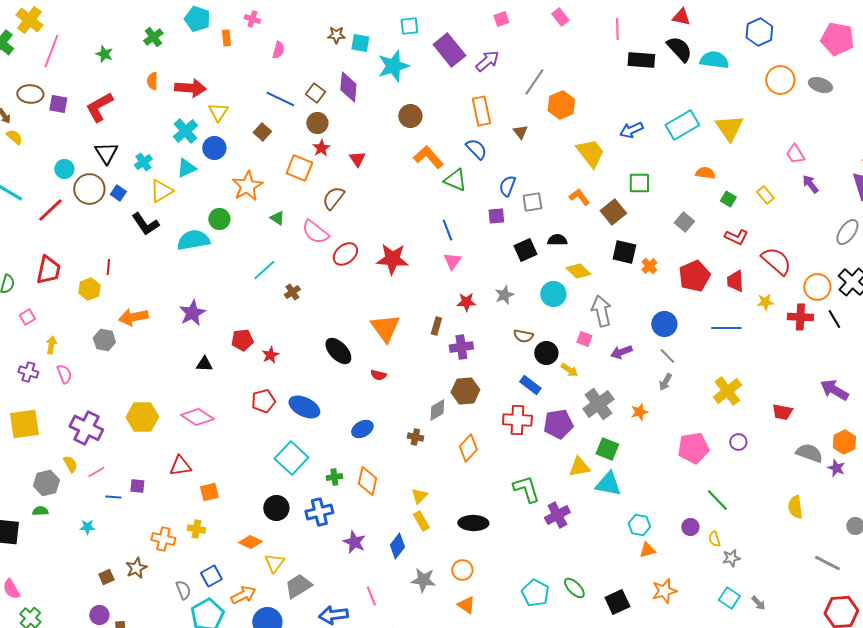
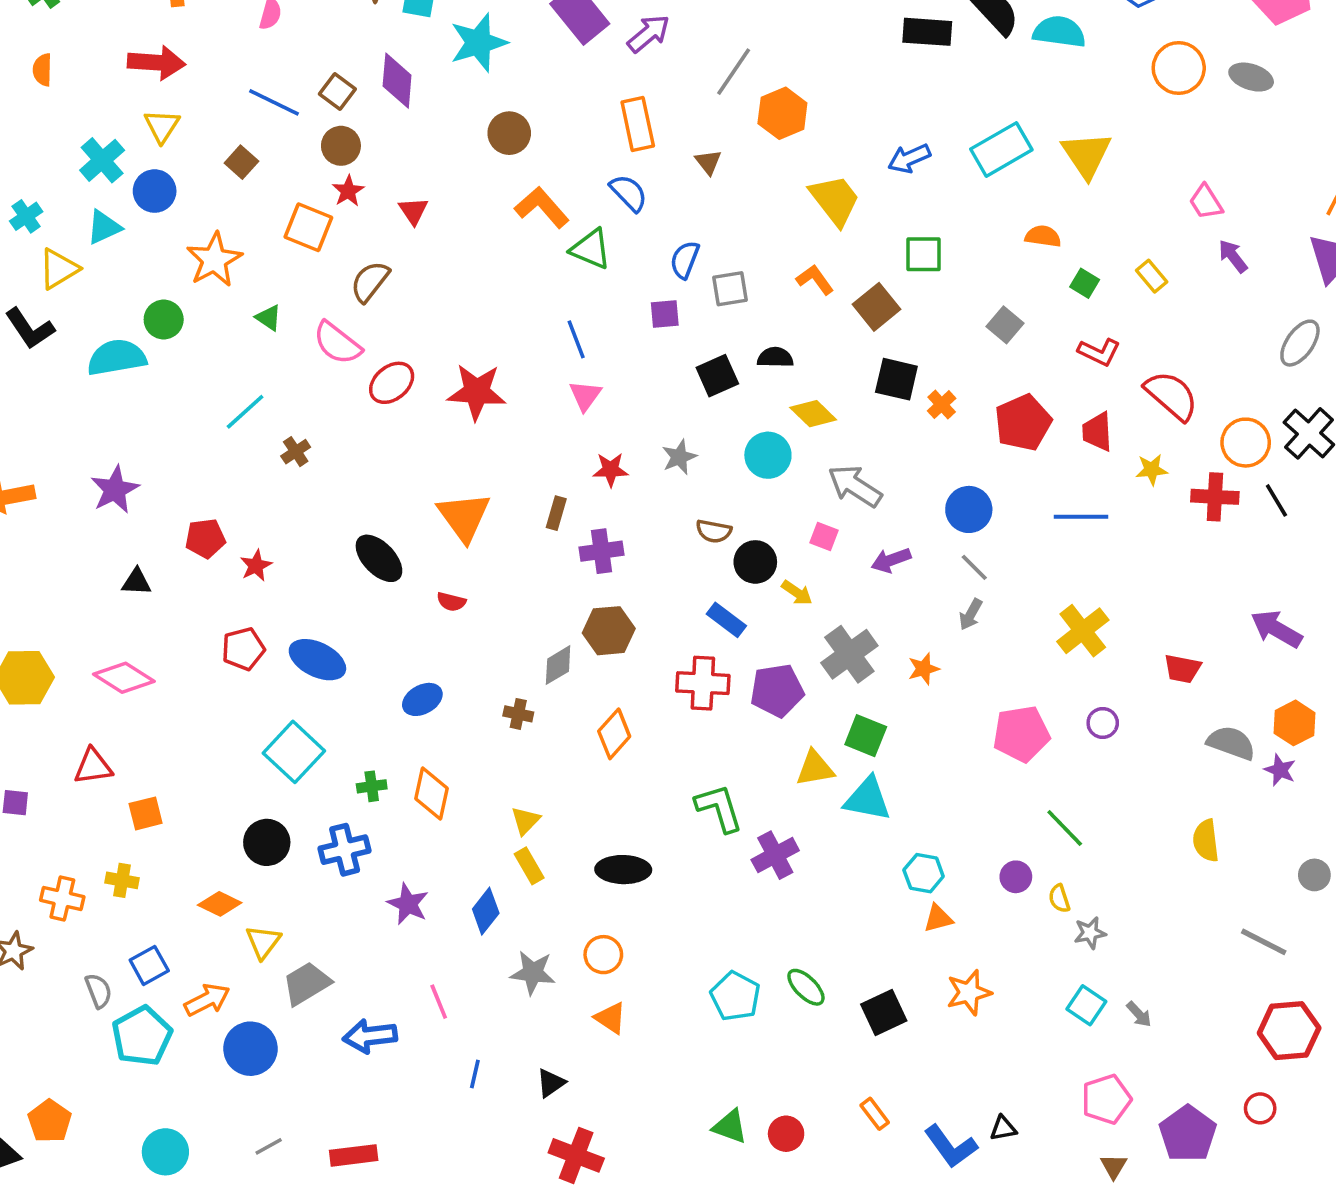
red arrow: (190, 88) -> (156, 63), moved
gray arrow: (601, 311) -> (855, 486), turned -44

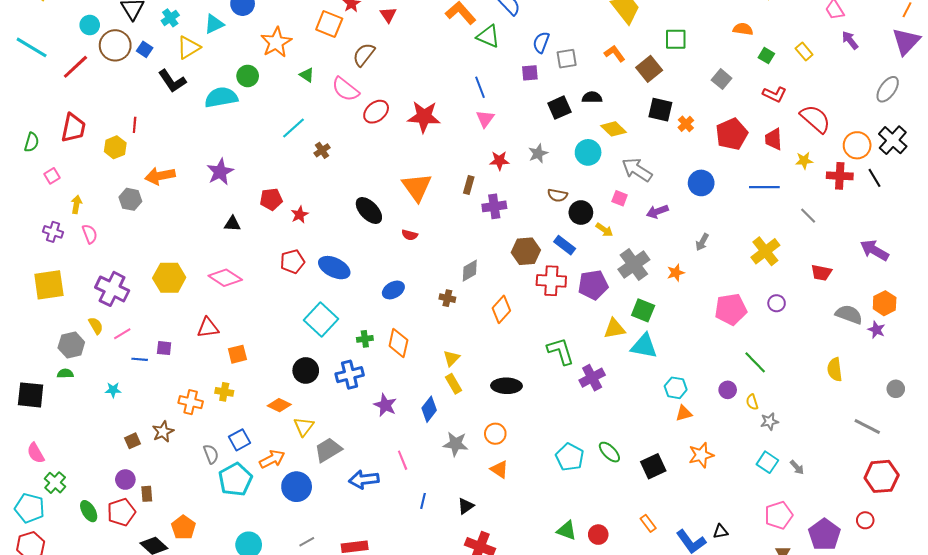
gray line: (974, 567) -> (808, 216), moved
brown hexagon: (609, 631) -> (526, 251), moved

